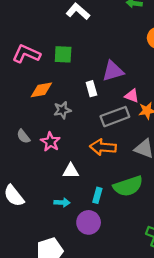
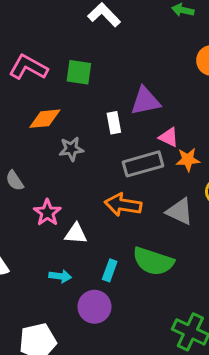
pink star: (50, 142) -> (47, 213), moved
green semicircle: (128, 186) -> (153, 261), turned 32

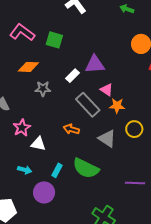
white rectangle: (114, 123) -> (73, 76), turned 48
gray rectangle: (143, 164) -> (88, 105), turned 55
orange arrow: (123, 205) -> (71, 129), size x0.7

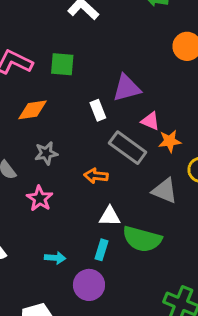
white rectangle: (73, 76) -> (98, 110), turned -56
gray star: (43, 89) -> (46, 153), moved
orange arrow: (71, 129) -> (96, 176), moved
white triangle: (38, 144) -> (110, 216), moved

